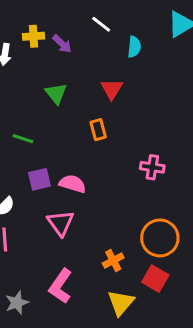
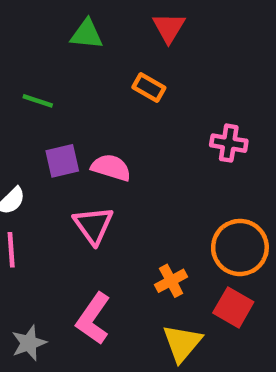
green triangle: (56, 93) -> (87, 34), turned -45
orange rectangle: (98, 130) -> (149, 88), turned -45

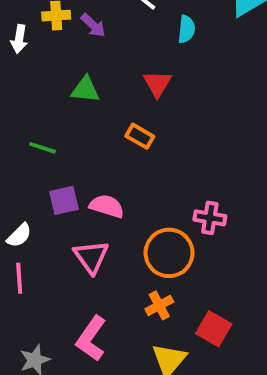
pink cross: (229, 143) -> (210, 218), moved
orange circle: (240, 247) -> (169, 253), moved

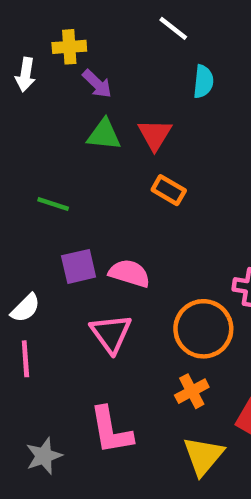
purple arrow: (93, 25) -> (97, 84), moved
cyan semicircle: (187, 29) -> (203, 82), moved
red triangle: (157, 84) -> (155, 135), moved
pink L-shape: (91, 339) -> (111, 430), turned -45

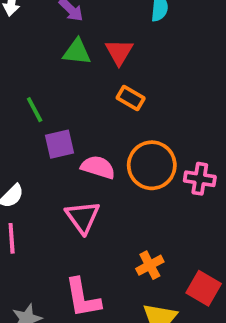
green line: (53, 204) -> (35, 110), turned 44
purple square: (79, 266) -> (60, 144), moved
orange circle: (203, 329) -> (152, 165), moved

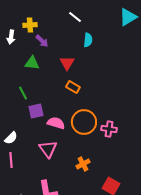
green triangle: (77, 52) -> (32, 63), moved
orange cross: (150, 265) -> (83, 164), moved

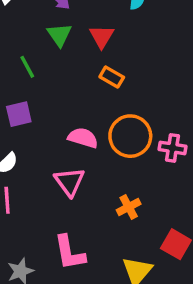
green triangle: (32, 63) -> (59, 35), moved, turned 49
green line: (23, 93) -> (27, 67), moved
purple square: (36, 111) -> (19, 114), moved

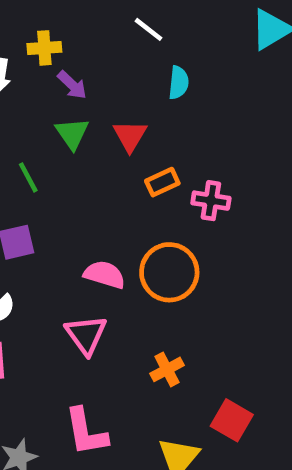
orange rectangle: (112, 77) -> (162, 182), moved, turned -55
pink cross: (173, 148) -> (211, 201), moved

